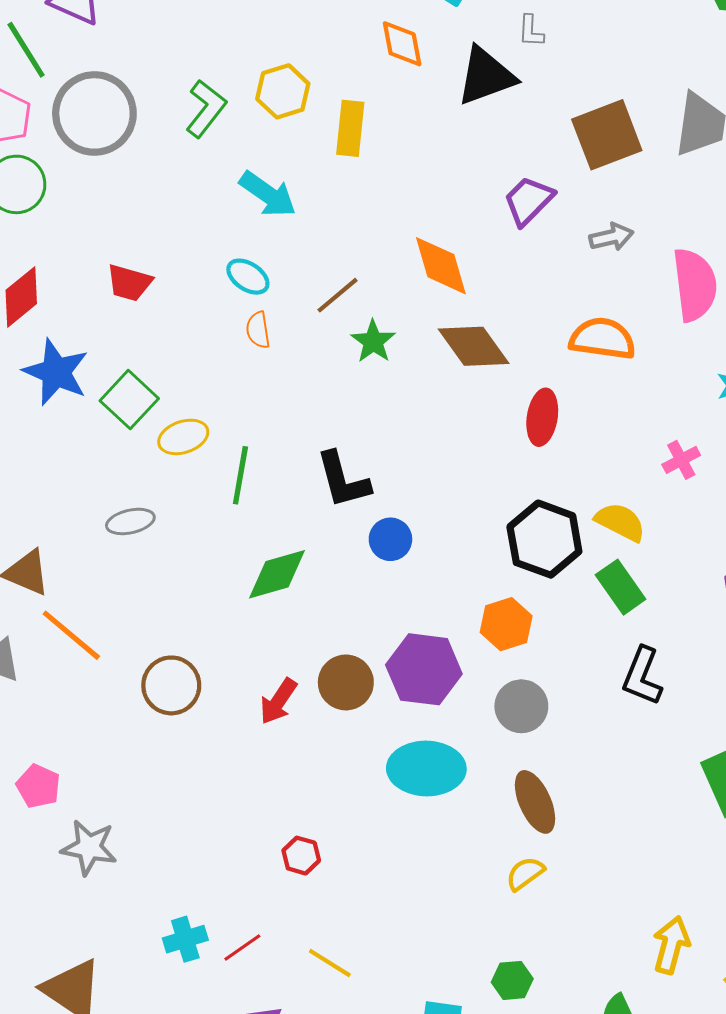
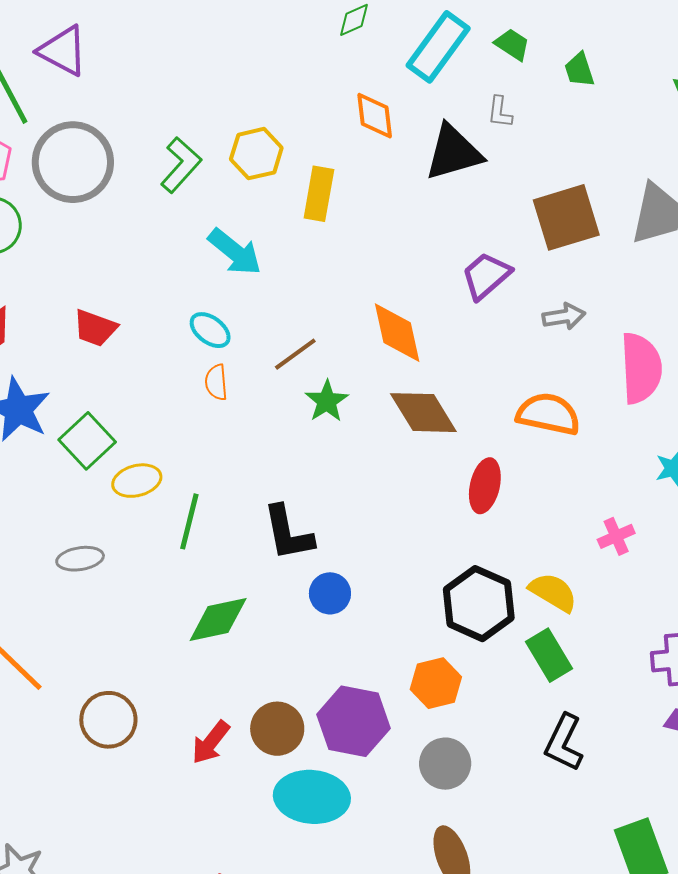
cyan ellipse: (426, 769) -> (312, 797), moved

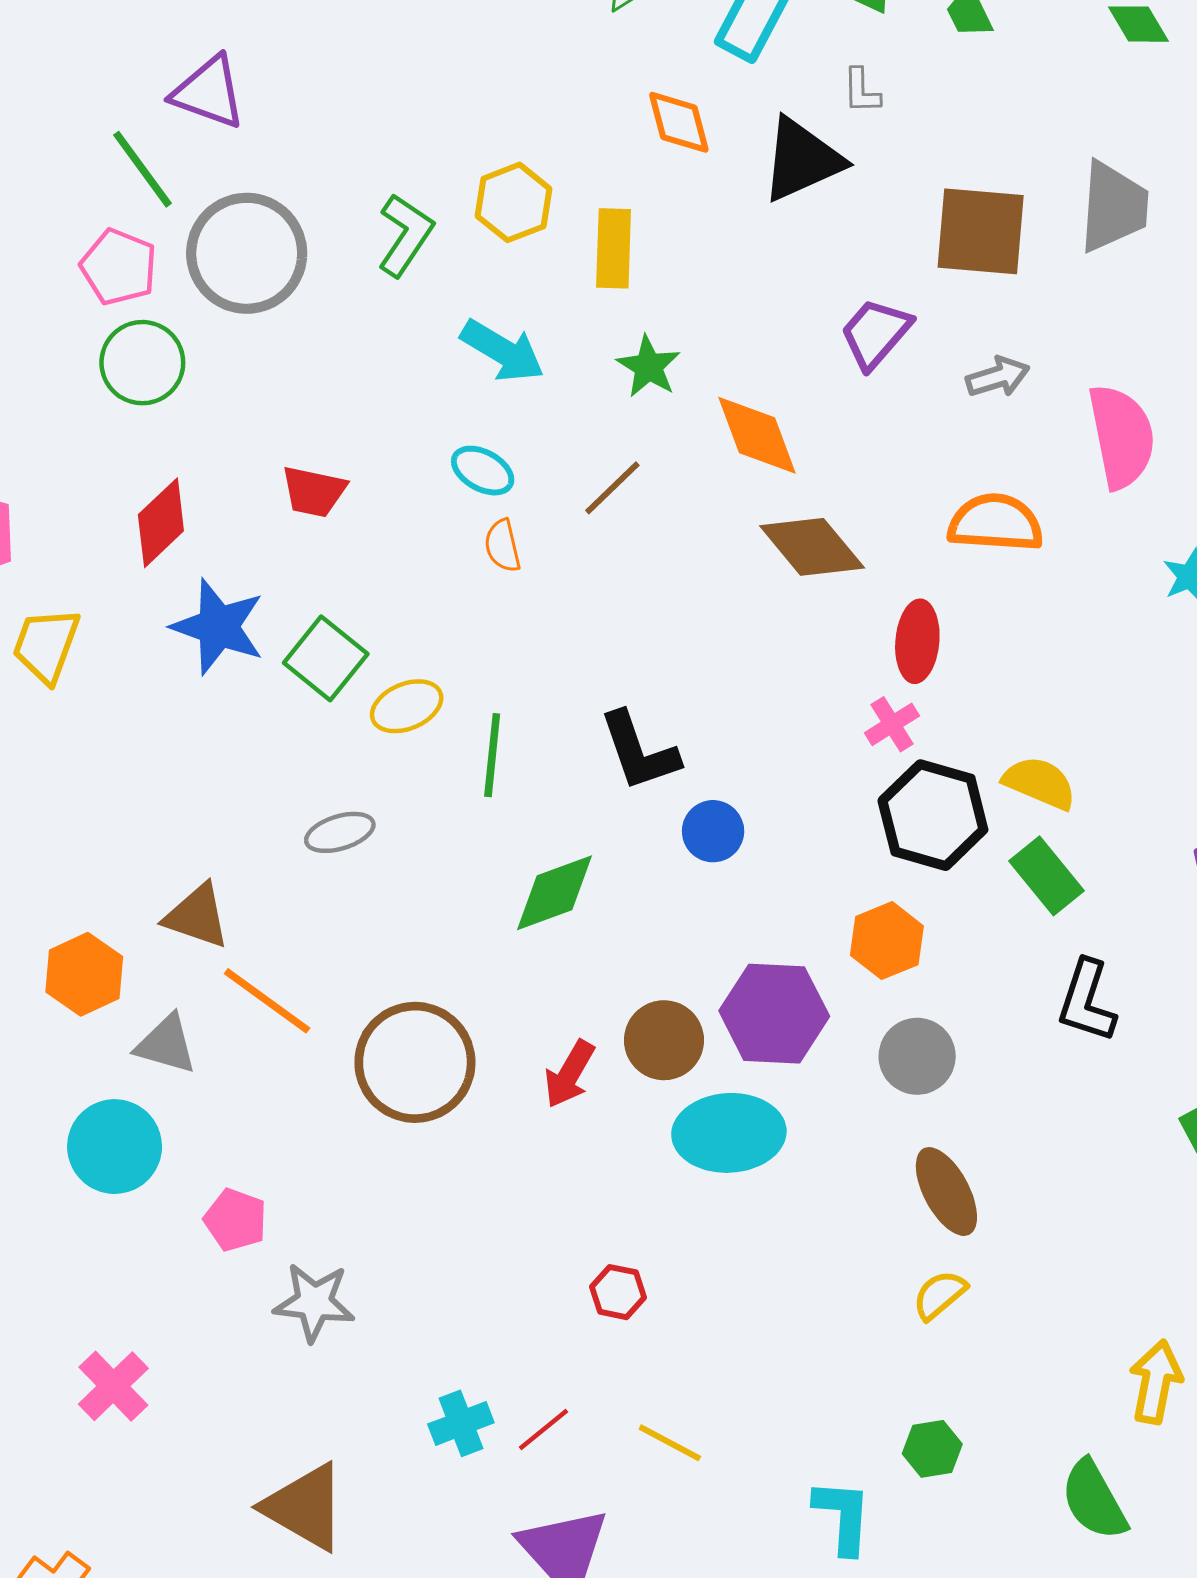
brown square: (566, 217) -> (981, 231), turned 30
green star: (327, 401) -> (649, 367), moved
pink cross: (616, 536) -> (892, 724), moved
brown circle: (108, 720) -> (415, 1062), size x1.4

